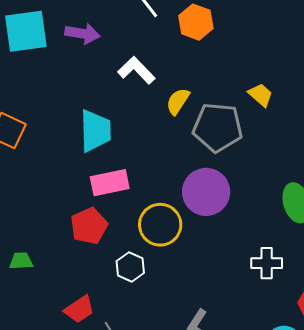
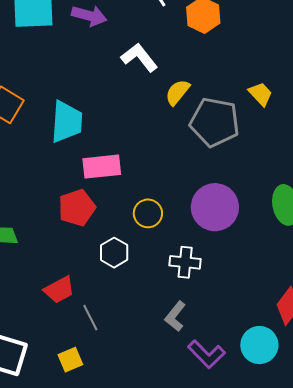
cyan trapezoid: (95, 131) -> (67, 122), moved
purple circle: (206, 192) -> (215, 207), moved
yellow circle: (160, 225) -> (148, 213), size x0.7
white cross: (267, 263) -> (185, 262), moved

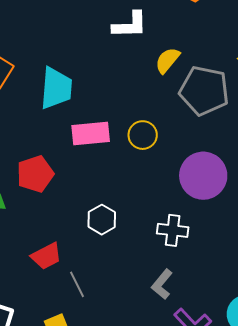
white L-shape: (139, 57) -> (130, 25), turned 126
red pentagon: (77, 208) -> (35, 174), moved
yellow circle: (148, 213) -> (143, 135), moved

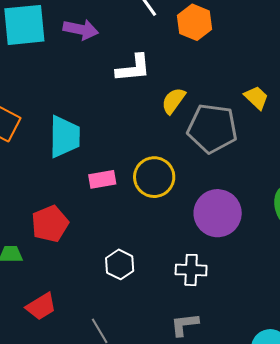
pink rectangle: (91, 133) -> (102, 179), size x0.7
yellow circle: (143, 135) -> (154, 177), size x1.4
red trapezoid: (46, 256) -> (41, 306), moved
gray L-shape: (162, 284) -> (184, 324), turned 48

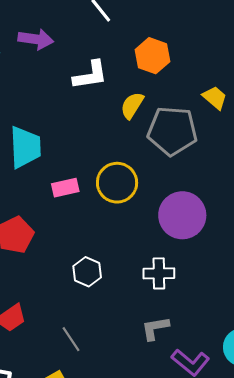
orange hexagon: (195, 22) -> (152, 56), moved

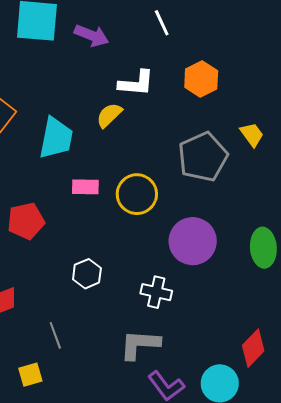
yellow semicircle: (132, 105) -> (109, 115), moved
gray pentagon: (172, 131) -> (203, 157), turned 30
gray L-shape: (155, 328) -> (140, 345), size x1.4

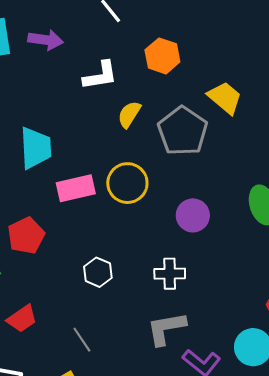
yellow semicircle: (109, 115) -> (129, 114), moved
yellow trapezoid: (252, 134) -> (225, 98), size x1.4
pink rectangle: (85, 187) -> (76, 188), size x1.4
purple circle: (193, 241) -> (193, 215), size x0.7

